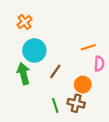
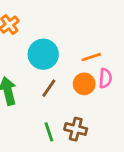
cyan circle: (34, 51) -> (43, 54), moved
orange circle: (83, 85) -> (84, 84), moved

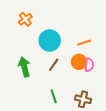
pink semicircle: (105, 78) -> (89, 65), moved
brown cross: (76, 129) -> (83, 99), moved

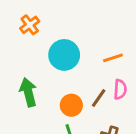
orange circle: (79, 62) -> (71, 105), moved
brown line: (54, 65) -> (99, 98), moved

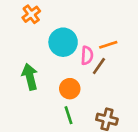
pink semicircle: (120, 89) -> (87, 55), moved
brown line: (99, 98) -> (99, 66), moved

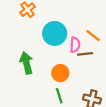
orange line: (108, 45) -> (93, 36), turned 56
brown line: (99, 66) -> (85, 54), turned 49

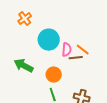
orange line: (93, 36) -> (83, 50), moved
green arrow: (26, 63) -> (24, 66), turned -48

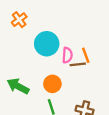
orange line: (83, 50) -> (86, 55), turned 32
green arrow: (24, 66) -> (18, 86), moved

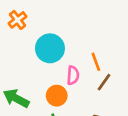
pink semicircle: (67, 55) -> (73, 75), moved
brown line: (78, 64) -> (104, 82), moved, turned -49

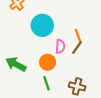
brown line: (104, 82) -> (77, 47), moved

